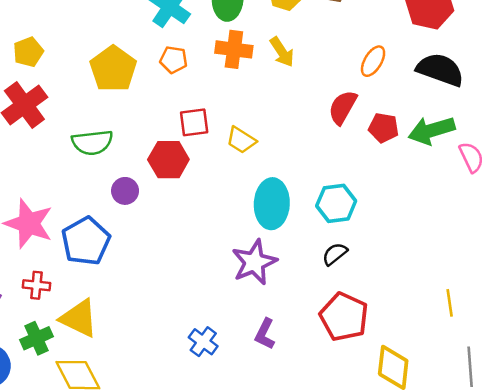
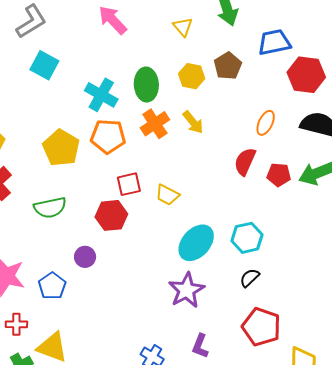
orange cross: (234, 49) -> (155, 124), turned -36
orange pentagon: (174, 60) -> (108, 136), size x1.6
purple circle: (125, 191) -> (85, 257), moved
cyan ellipse: (272, 204) -> (196, 243), turned 45
blue pentagon: (86, 241) -> (52, 286), size x0.7

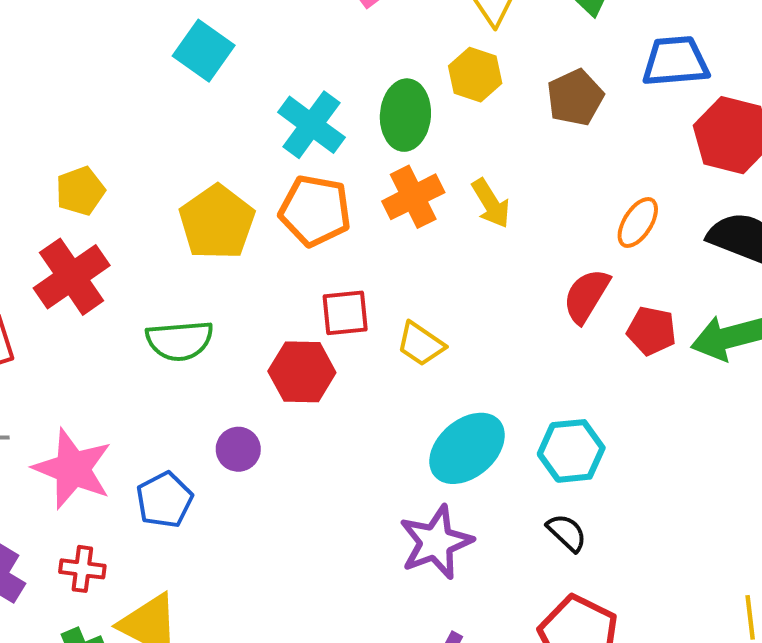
yellow hexagon: (192, 76) -> (475, 75), moved
black semicircle: (250, 278) -> (567, 533), turned 80

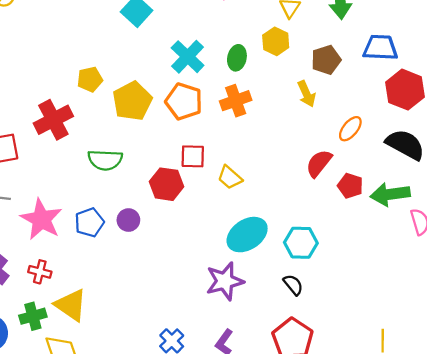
green ellipse: (405, 115) -> (237, 58), size x0.7
yellow pentagon: (80, 191) -> (90, 79), moved
yellow arrow: (491, 203) -> (306, 94), moved
blue pentagon: (164, 500) -> (89, 222), moved

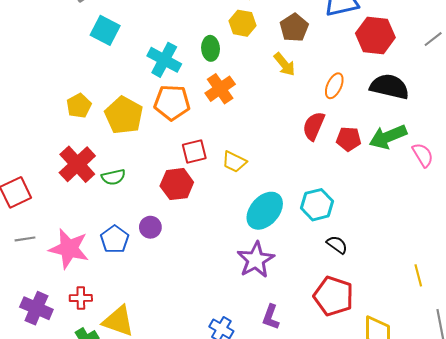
red cross: (53, 120) -> (77, 164), moved
green semicircle: (105, 160) -> (113, 177), size x0.7
black semicircle: (293, 285) -> (337, 245), moved

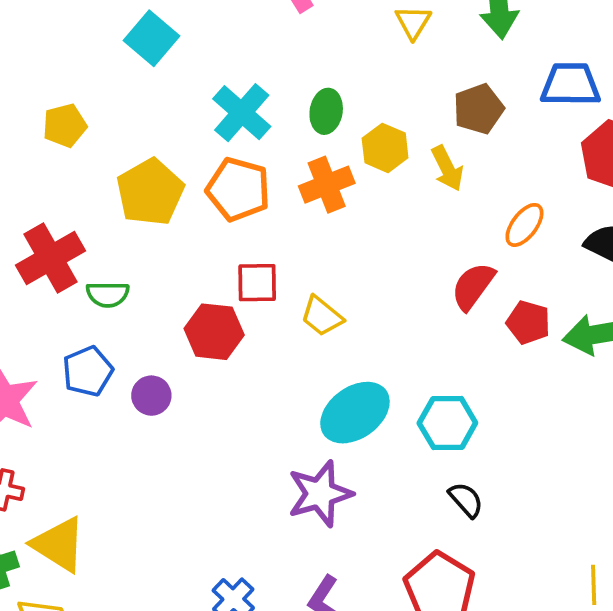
yellow hexagon: (243, 23) -> (385, 148), moved
yellow pentagon: (79, 106) -> (65, 126), moved
blue pentagon: (115, 239) -> (88, 371), moved

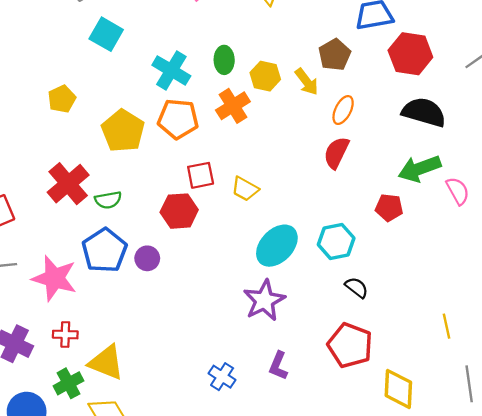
brown pentagon: (478, 109) -> (335, 55), moved
orange ellipse: (524, 225) -> (343, 110), moved
red pentagon: (528, 322) -> (389, 208), moved
blue pentagon: (88, 371) -> (104, 250), size x1.4

